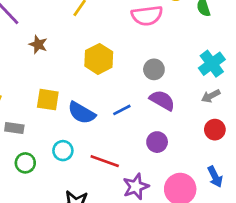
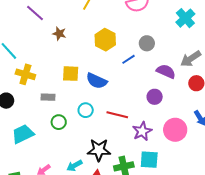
cyan cross: (212, 64) -> (185, 18), moved
gray arrow: (211, 96) -> (191, 59), size x1.5
purple semicircle: (162, 100) -> (166, 71), moved
blue line: (122, 110) -> (128, 59), moved

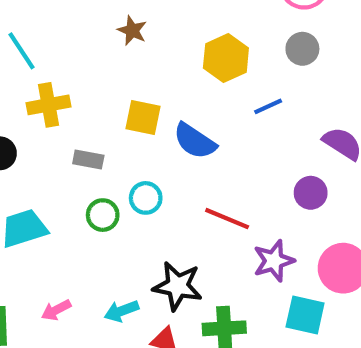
gray circle: (147, 43) -> (302, 49), moved
yellow cross: (25, 74) -> (49, 105), turned -36
cyan circle: (86, 110) -> (146, 198), moved
cyan square: (149, 160) -> (305, 315), moved

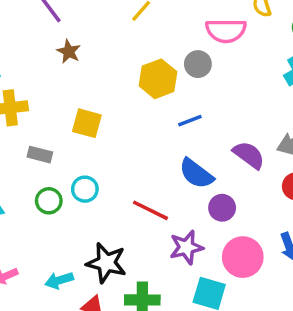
brown star: (132, 31) -> (69, 52), moved
gray circle: (302, 49) -> (198, 64), moved
blue semicircle: (195, 141) -> (196, 174), moved
purple circle: (311, 193) -> (222, 208), moved

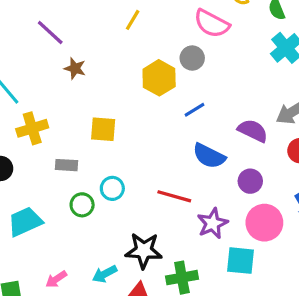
pink semicircle: (226, 31) -> (212, 24), turned 39
purple circle: (222, 208) -> (250, 181), moved

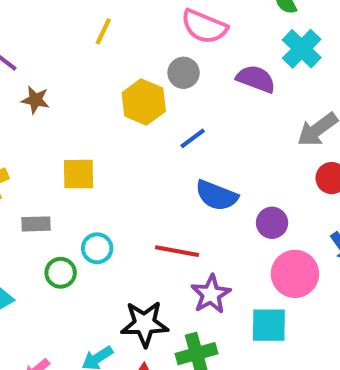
purple semicircle: (253, 131) -> (256, 79), moved
purple star: (213, 223) -> (211, 294), moved

